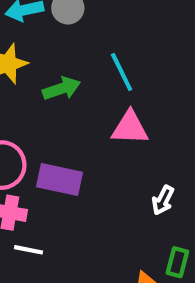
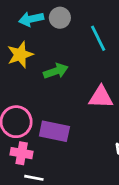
cyan line: (122, 72) -> (98, 38), moved

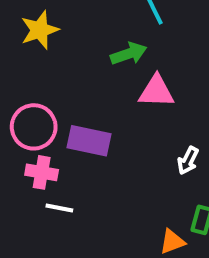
green arrow: (56, 71) -> (129, 54), moved

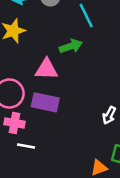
pink triangle: (156, 91) -> (46, 69), moved

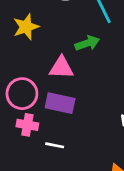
white line: (26, 146) -> (55, 145), moved

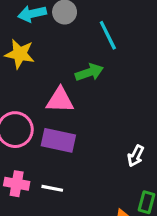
yellow star: (26, 27) -> (20, 54), turned 30
pink cross: (27, 125) -> (17, 184), moved

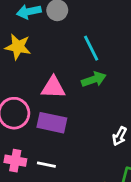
cyan line: (108, 35) -> (91, 48), moved
green arrow: (89, 72) -> (94, 79), moved

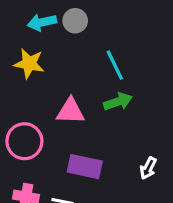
purple rectangle: (52, 123) -> (85, 167), moved

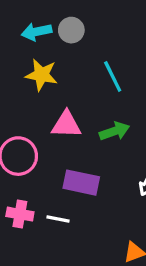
yellow star: (29, 64) -> (41, 75), moved
green arrow: (118, 102) -> (114, 131), moved

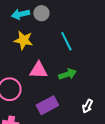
purple rectangle: (81, 183) -> (47, 105), turned -40

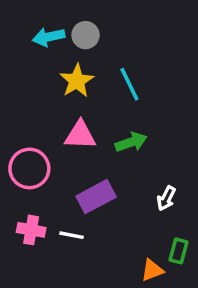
yellow star: (23, 40) -> (77, 81), moved, turned 30

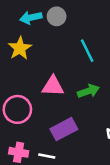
yellow star: (77, 81) -> (20, 48), moved

